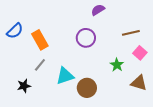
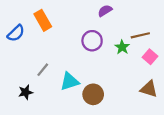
orange rectangle: (40, 40) -> (43, 20), moved
green star: (117, 65) -> (122, 47), moved

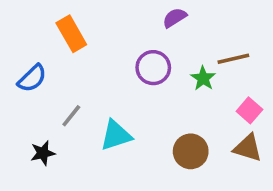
blue semicircle: (16, 33) -> (32, 78), moved
pink square: (150, 57) -> (249, 110), moved
brown circle: (93, 94) -> (191, 151), moved

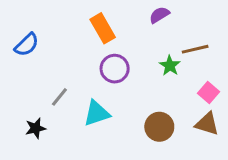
purple semicircle: (175, 18) -> (159, 15), moved
orange rectangle: (71, 34) -> (103, 28), moved
purple circle: (153, 68) -> (115, 69), moved
blue semicircle: (32, 78) -> (27, 45), moved

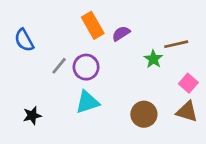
purple semicircle: (159, 15) -> (121, 33), moved
blue semicircle: (27, 45) -> (24, 40), turned 105
purple circle: (115, 69) -> (86, 67), moved
gray line: (59, 97) -> (59, 66), moved

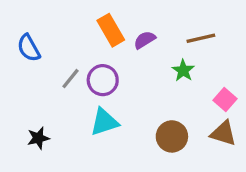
brown line: (176, 44) -> (201, 38), moved

